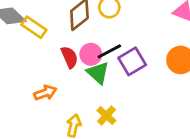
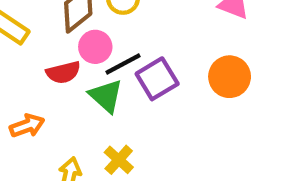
pink circle: (91, 54) -> (95, 47), moved
red semicircle: (69, 57) -> (63, 72), turned 100

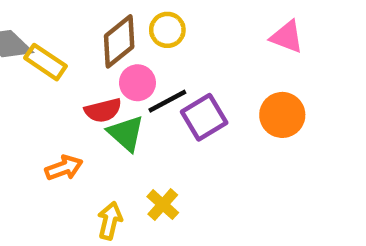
green triangle: (106, 96) -> (126, 133), moved

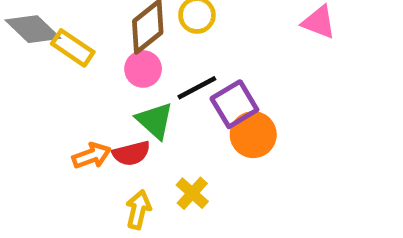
pink circle: (137, 83) -> (143, 69), moved
red semicircle: (103, 110) -> (131, 153), moved
orange circle: (282, 115) -> (253, 135), moved

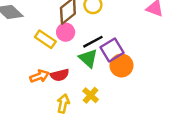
yellow rectangle: (73, 48) -> (45, 39), moved
green triangle: (155, 121) -> (88, 58), moved

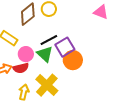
pink circle: (66, 32) -> (26, 54), moved
yellow cross: (91, 95) -> (47, 85), size x1.6

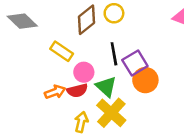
black line: (49, 40) -> (114, 54), turned -72
green triangle: (45, 54) -> (106, 87), moved

